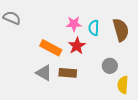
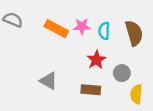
red star: (77, 46) -> (96, 60), moved
orange rectangle: (51, 48) -> (56, 29), moved
brown rectangle: (68, 73) -> (91, 90), moved

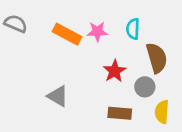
cyan semicircle: (104, 31) -> (133, 29), moved
brown semicircle: (134, 33) -> (157, 58), moved
brown rectangle: (91, 90) -> (120, 113), moved

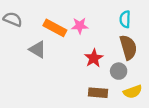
cyan semicircle: (133, 29) -> (125, 19), moved
gray triangle: (58, 96) -> (38, 49), moved
yellow semicircle: (162, 112) -> (133, 92), turned -114

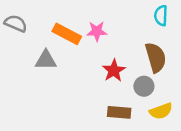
cyan semicircle: (125, 19) -> (161, 16), moved
gray triangle: (38, 49) -> (46, 60), turned -30

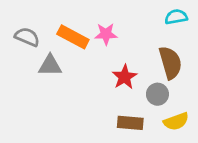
cyan semicircle: (161, 16) -> (176, 17), turned 78
gray semicircle: (16, 23) -> (27, 37), moved

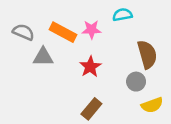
cyan semicircle: (176, 17) -> (122, 15), moved
red star: (125, 77) -> (90, 67), moved
brown rectangle: (130, 123) -> (91, 109), moved, turned -55

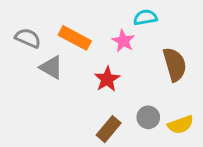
pink star: (91, 30) -> (123, 41), moved, turned 30
gray triangle: (43, 57) -> (51, 67), turned 30
gray circle: (136, 82) -> (148, 117), moved

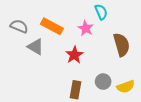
cyan semicircle: (145, 17) -> (101, 12), turned 77
brown rectangle: (109, 129) -> (75, 90), turned -30

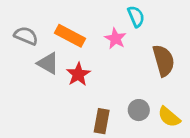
red star: (74, 55) -> (78, 74), moved
yellow semicircle: (126, 87) -> (169, 117), turned 60

